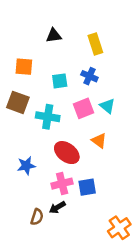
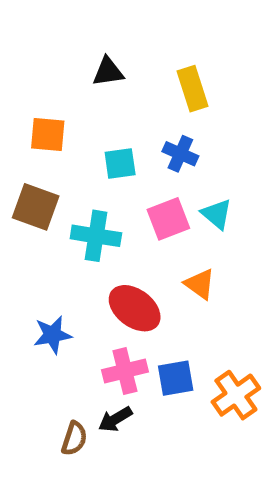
orange cross: (119, 228) -> (236, 395), moved

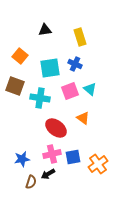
orange square: (48, 134) -> (20, 56), turned 35
cyan square: (120, 163) -> (50, 68), size x1.5
blue star: (53, 335) -> (22, 159), moved

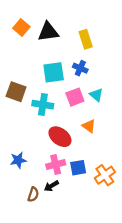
black triangle: (45, 30) -> (48, 32), size x1.5
orange square: (20, 56) -> (21, 27), moved
blue star: (22, 159) -> (18, 160), moved

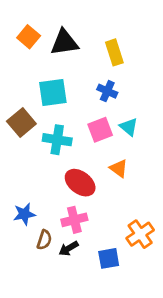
cyan square: (54, 72) -> (53, 92), moved
brown square: (16, 92) -> (21, 123), turned 30
blue square: (78, 168) -> (109, 258), moved
brown semicircle: (33, 194) -> (44, 240), moved

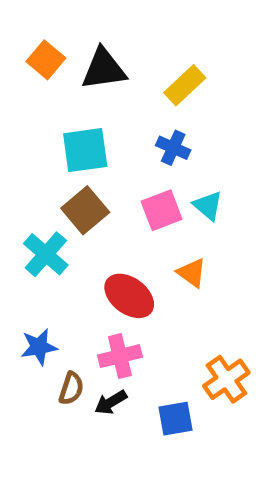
yellow rectangle: (114, 52) -> (185, 85), turned 65
brown square: (21, 123) -> (85, 210), moved
cyan cross: (57, 140) -> (46, 254), moved, turned 32

